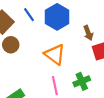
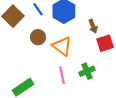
brown circle: (11, 45) -> (38, 37), moved

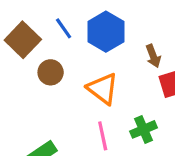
brown circle: (38, 37) -> (51, 72), moved

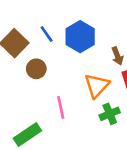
orange triangle: (103, 89) -> (97, 86), moved, turned 36
pink line: (103, 136) -> (61, 107), moved

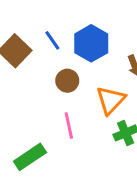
brown circle: (36, 69) -> (67, 81), moved

